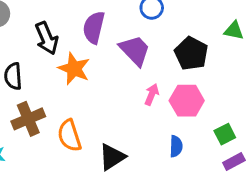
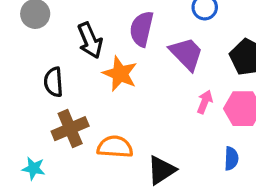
orange semicircle: (69, 136) -> (115, 147), turned 112

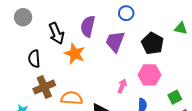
purple trapezoid: (186, 54) -> (115, 41), turned -115
pink arrow: (205, 102) -> (122, 86), moved

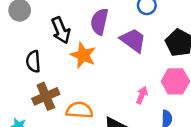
purple trapezoid: (115, 41) -> (133, 40), turned 105

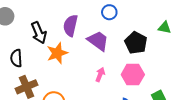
orange star: (83, 55) -> (57, 53), turned 30
pink arrow: (142, 95) -> (100, 75), moved

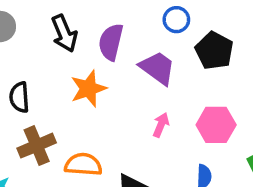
black arrow: (39, 33) -> (64, 33), moved
black pentagon: (136, 43) -> (214, 51), moved

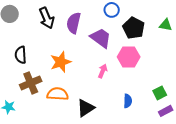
orange star: (88, 89) -> (61, 62), moved
pink hexagon: (216, 125) -> (129, 57), moved

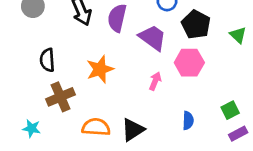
green triangle: (166, 25) -> (238, 35), moved, turned 32
orange semicircle: (58, 94) -> (96, 127), moved

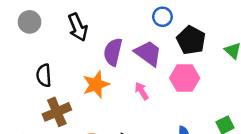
purple semicircle: (117, 18) -> (113, 52), moved
pink arrow: (155, 81) -> (142, 91), moved, turned -54

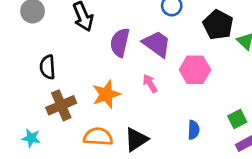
black pentagon: (191, 40) -> (218, 25), moved
orange star: (96, 85) -> (106, 94), moved

